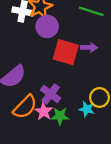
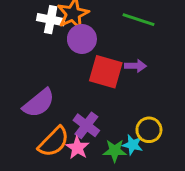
green star: (60, 116) -> (115, 151), moved

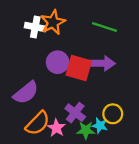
purple circle: (82, 39) -> (58, 62), moved
purple arrow: (136, 66) -> (102, 63), size x1.5
purple cross: (86, 125) -> (75, 113), moved

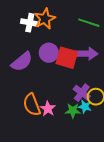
purple semicircle: (26, 93) -> (22, 62), moved
purple cross: (75, 113) -> (82, 93), moved
orange semicircle: (38, 123) -> (32, 105), turned 115

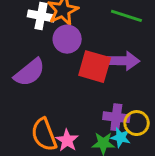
purple circle: (49, 53) -> (67, 39), moved
purple cross: (82, 93) -> (116, 117), turned -30

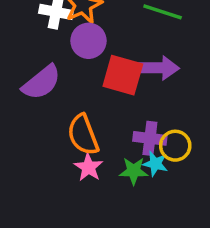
orange semicircle: (44, 135) -> (83, 135), moved

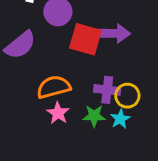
orange semicircle: (83, 135) -> (54, 87), turned 96
cyan star: (155, 164) -> (120, 119), moved, turned 30

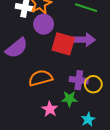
pink star: (58, 113) -> (50, 109), moved
cyan star: (120, 119) -> (88, 119), moved

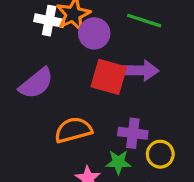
purple circle: (44, 24) -> (94, 33), moved
yellow circle: (93, 84) -> (160, 154), moved

